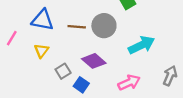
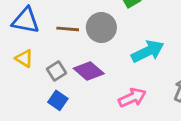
yellow triangle: (41, 51) -> (24, 58), turned -35
gray square: (63, 71) -> (56, 71), moved
blue square: (81, 85) -> (58, 100), moved

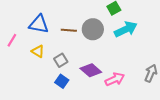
cyan arrow: (148, 51) -> (126, 29), moved
purple diamond: (89, 71) -> (91, 70), moved

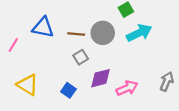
yellow triangle: (38, 51) -> (28, 85), moved, size x1.5
gray square: (61, 60) -> (81, 57), moved
purple diamond: (91, 70) -> (100, 78), turned -55

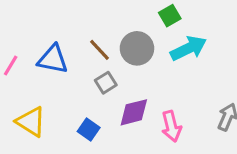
blue triangle: (43, 27) -> (53, 59), moved
brown line: (76, 34) -> (100, 50), turned 42
pink arrow: (127, 88) -> (171, 126), turned 100

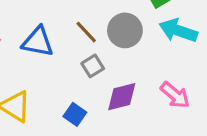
cyan arrow: (188, 48) -> (178, 30), turned -135
pink arrow: (171, 126) -> (175, 95), moved, turned -36

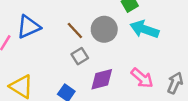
blue triangle: (38, 42) -> (29, 27), moved, turned -35

